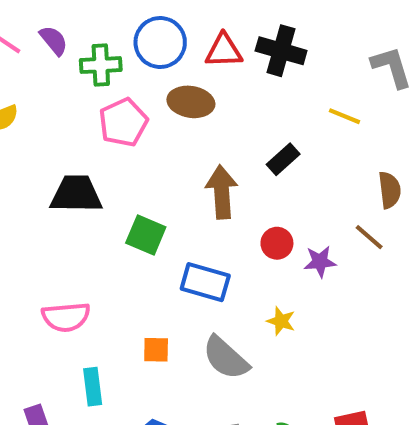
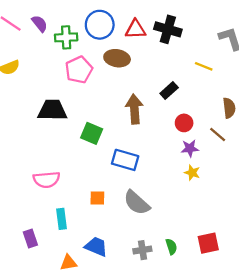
red circle: (277, 243) -> (184, 123), moved
yellow star: (281, 321) -> (192, 173), moved

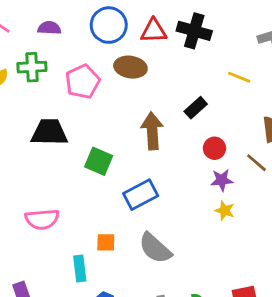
purple semicircle: (40, 24) -> (49, 28), moved, turned -48
green cross: (66, 37) -> (32, 67), moved
blue rectangle: (125, 160) -> (141, 195), turned -44
cyan rectangle: (62, 219) -> (80, 268), moved

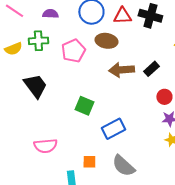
brown arrow: (152, 131) -> (121, 70), moved, turned -90
black trapezoid: (49, 132) -> (35, 86), moved, turned 52

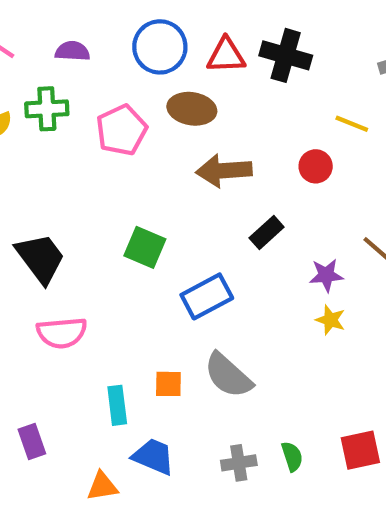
black rectangle: (151, 69) -> (267, 232), moved
black trapezoid: (35, 86) -> (40, 258), moved
red circle: (164, 97) -> (316, 166), moved
orange square: (89, 162) -> (168, 384), moved

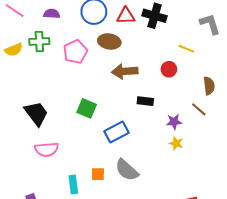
black rectangle: (267, 232) -> (145, 101), turned 49

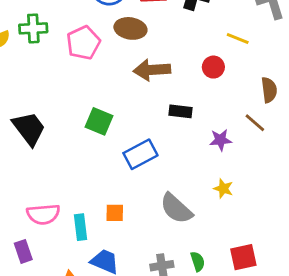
yellow star: (176, 143) -> (223, 189), moved
pink semicircle: (47, 149) -> (43, 214), moved
gray semicircle: (127, 170) -> (176, 209), moved

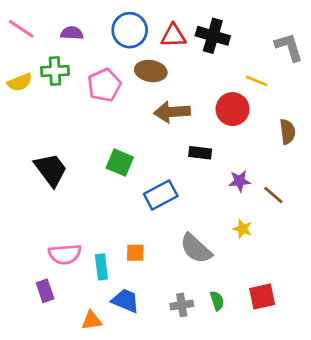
red circle: (213, 67) -> (233, 109), size x1.5
brown line: (255, 123) -> (273, 195), moved

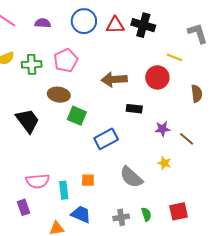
green cross: (55, 71) -> (32, 64), moved
brown ellipse: (151, 71) -> (59, 95), moved

